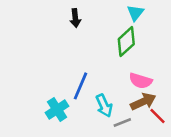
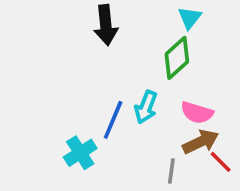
black arrow: (75, 18) -> (106, 25), size x1.5
cyan arrow: (104, 106) -> (146, 107), moved, turned 45
gray line: (122, 123) -> (171, 171), turned -60

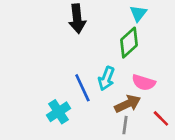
blue line: (113, 120) -> (82, 88), turned -48
brown arrow: (201, 142) -> (128, 104), moved

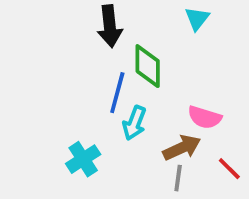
green diamond: (129, 43) -> (148, 66), moved, turned -48
cyan arrow: (106, 79) -> (134, 123), moved
blue line: (82, 88) -> (117, 93), moved, turned 40

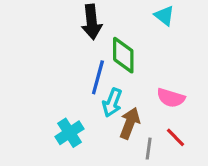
cyan triangle: (197, 19) -> (164, 16), turned -30
brown arrow: (182, 148) -> (130, 123), moved, turned -44
red line: (229, 169) -> (176, 137), moved

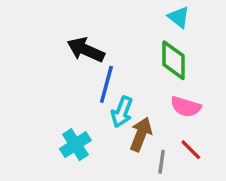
black arrow: (92, 22) -> (86, 50), moved, turned 120
green diamond: (123, 55) -> (174, 60), moved

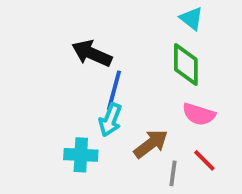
cyan arrow: (122, 112) -> (110, 120), moved
brown arrow: (141, 134) -> (151, 144), turned 32
cyan cross: (75, 145) -> (81, 155), turned 36

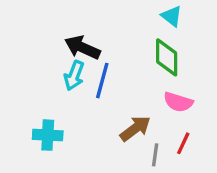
cyan arrow: (110, 120) -> (74, 76), moved
cyan cross: (81, 155) -> (48, 135), moved
red line: (204, 160) -> (183, 143), turned 70

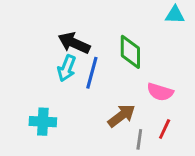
cyan triangle: (172, 16) -> (175, 15), moved, turned -36
green diamond: (167, 57) -> (130, 52), moved

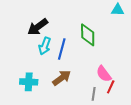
black arrow: (74, 43) -> (38, 27), moved, turned -60
pink semicircle: (160, 92) -> (104, 74), moved, turned 36
brown arrow: (122, 116) -> (62, 78), moved

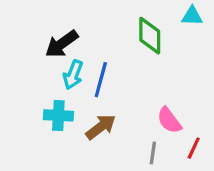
green diamond: (88, 35) -> (150, 36), moved
cyan cross: (29, 82) -> (58, 115), moved
red line: (111, 87) -> (194, 148), moved

